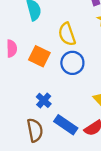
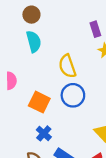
orange square: (39, 56) -> (39, 102), moved

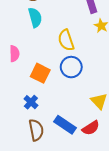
blue cross: (44, 133) -> (31, 102), moved

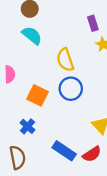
cyan semicircle: (35, 18) -> (32, 35), turned -36
brown semicircle: (36, 130) -> (18, 157), moved

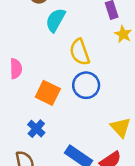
cyan semicircle: (32, 35) -> (55, 20), moved, turned -100

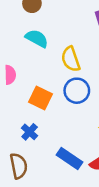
cyan semicircle: (55, 20) -> (37, 38), moved, turned 90

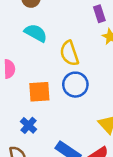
orange square: (40, 98) -> (39, 92), turned -30

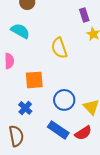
cyan semicircle: (36, 33) -> (20, 31), moved
blue circle: (75, 85) -> (64, 100), moved

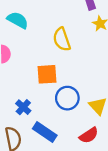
orange square: (34, 80) -> (47, 74), moved
blue rectangle: (58, 130) -> (45, 132), moved

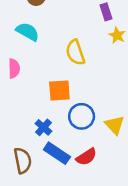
blue cross: (23, 107) -> (43, 127), moved
red semicircle: (89, 135) -> (86, 157), moved

